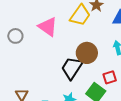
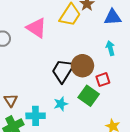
brown circle: (87, 53) -> (82, 66), moved

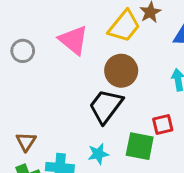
brown circle: (82, 66) -> (121, 71), moved
green square: (89, 96) -> (140, 146), turned -30

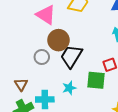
gray circle: (23, 51) -> (42, 57), moved
brown circle: (121, 71) -> (58, 40), moved

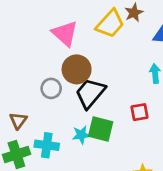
green square: (96, 80) -> (101, 129), moved

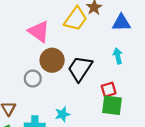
black trapezoid: (90, 93) -> (80, 69), moved
green square: (101, 129) -> (112, 105), moved

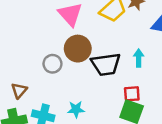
cyan arrow: (118, 56) -> (139, 58), moved
black trapezoid: (80, 69) -> (106, 64), turned -144

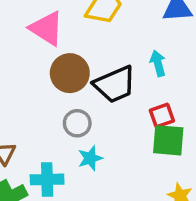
gray circle: (52, 64) -> (77, 123), moved

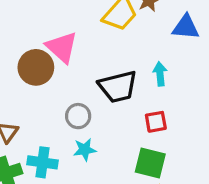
pink triangle: (47, 28) -> (62, 47), moved
brown circle: (70, 73) -> (36, 67), moved
green square: (168, 140) -> (150, 163), moved

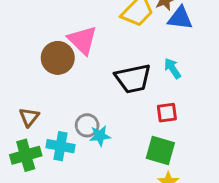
blue triangle: (186, 27) -> (180, 18), moved
cyan arrow: (160, 74) -> (172, 68), turned -30
gray circle: (78, 116) -> (87, 125), moved

